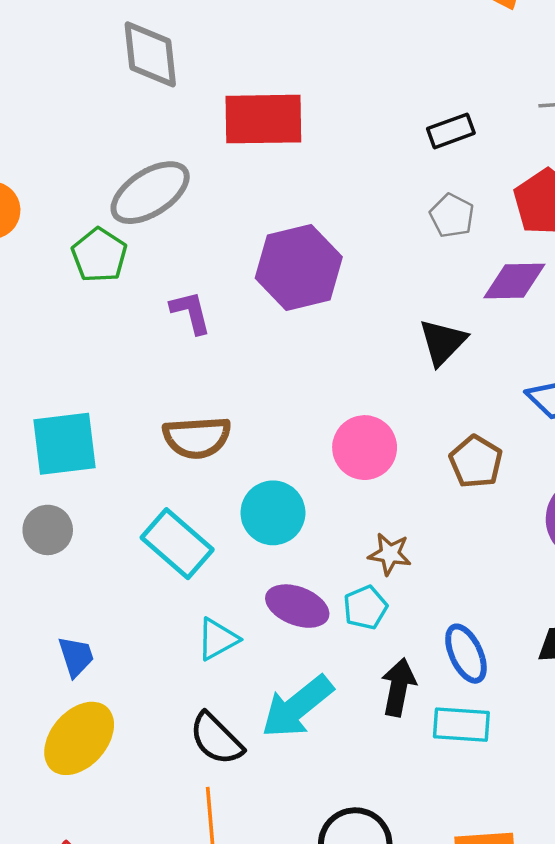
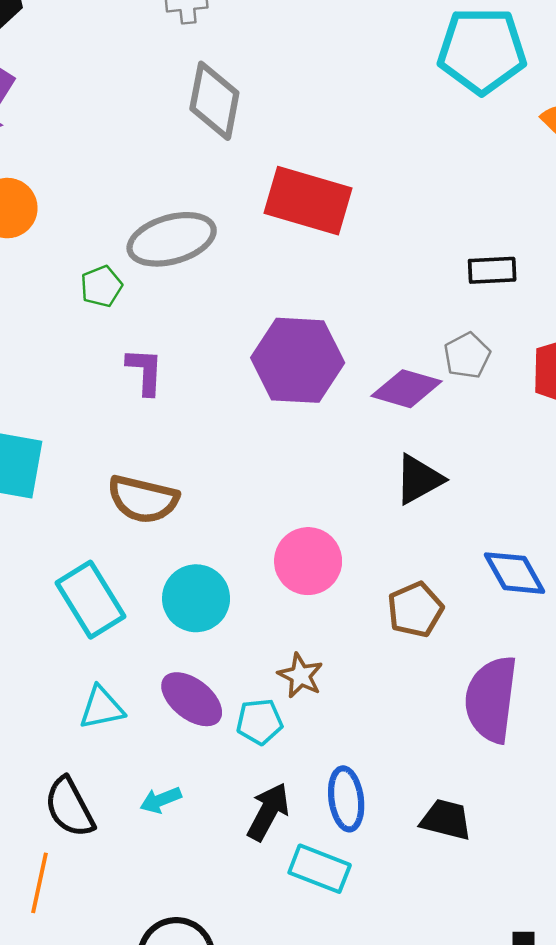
green pentagon: (99, 255) -> (101, 286), size x0.7
purple diamond: (514, 281) -> (407, 389), moved
purple L-shape: (191, 312) -> (145, 371), moved
cyan arrow: (297, 707) -> (161, 800), size x0.5

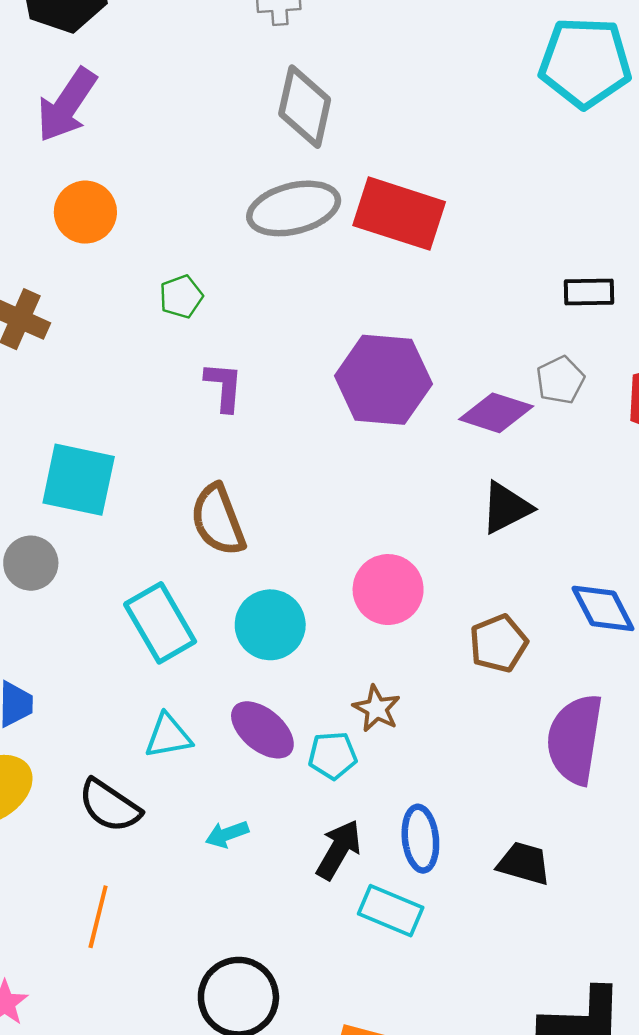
gray ellipse: (172, 239) -> (294, 208), moved
brown semicircle: (143, 499) -> (218, 520), turned 54
black semicircle: (69, 807) -> (110, 806), moved, turned -30

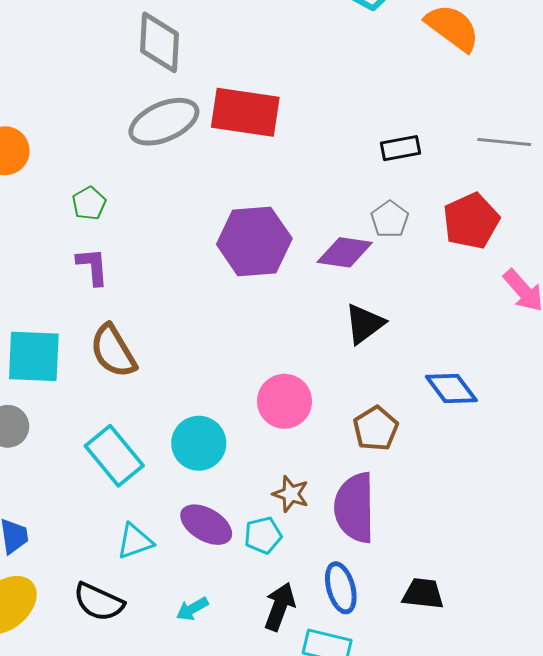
purple L-shape: (224, 387) -> (93, 266), moved
brown semicircle: (218, 520) -> (113, 351), moved
purple semicircle: (575, 739) -> (355, 508), moved

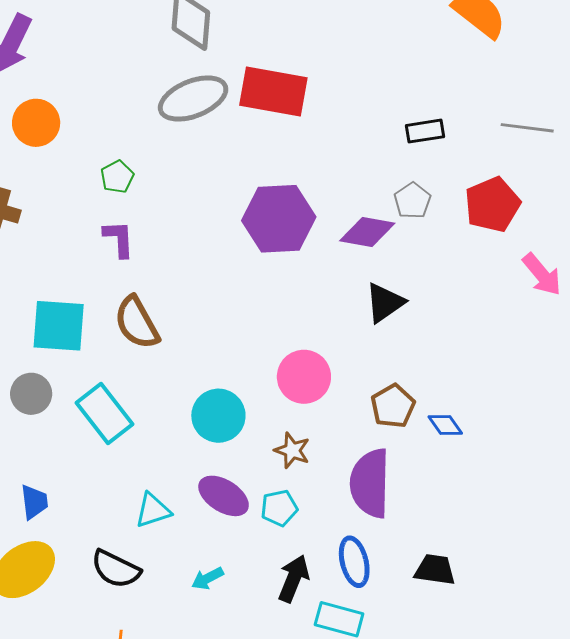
blue diamond: (451, 389) -> (445, 425), moved, size x0.7
cyan rectangle: (114, 456) -> (104, 413), moved
brown star: (291, 494) -> (292, 450), moved

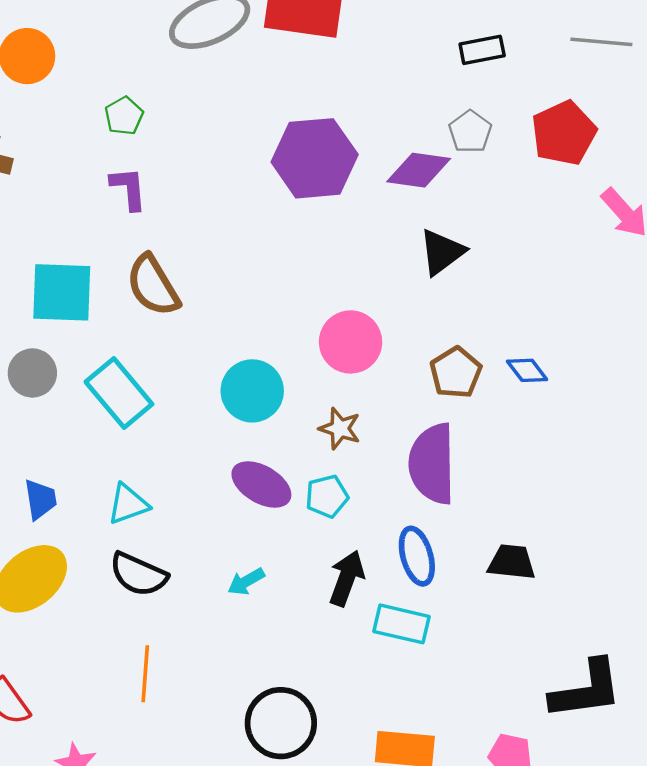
blue diamond: (445, 425) -> (527, 370), moved
cyan triangle: (153, 510) -> (128, 504), moved

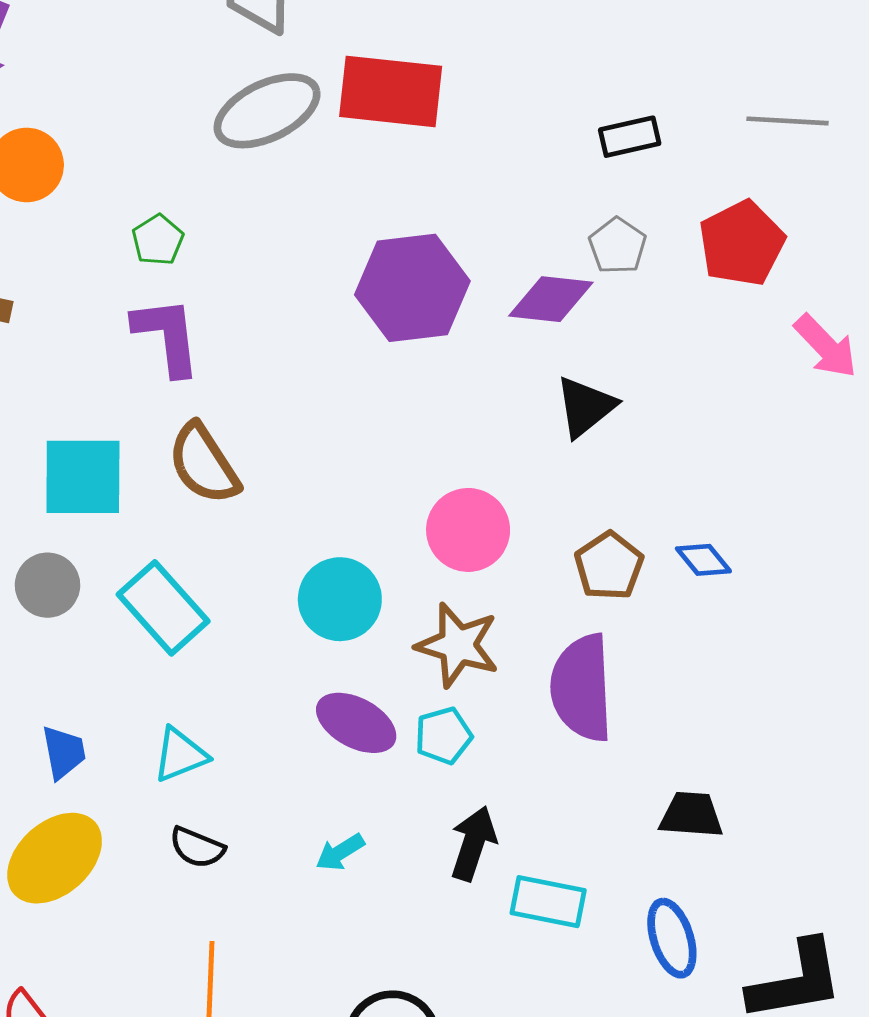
purple L-shape: (129, 188) -> (167, 336), size x1.4
brown star: (340, 428) -> (458, 645), size x1.5
blue ellipse: (417, 556) -> (672, 938), moved
black semicircle: (138, 574) -> (197, 847), size x0.7

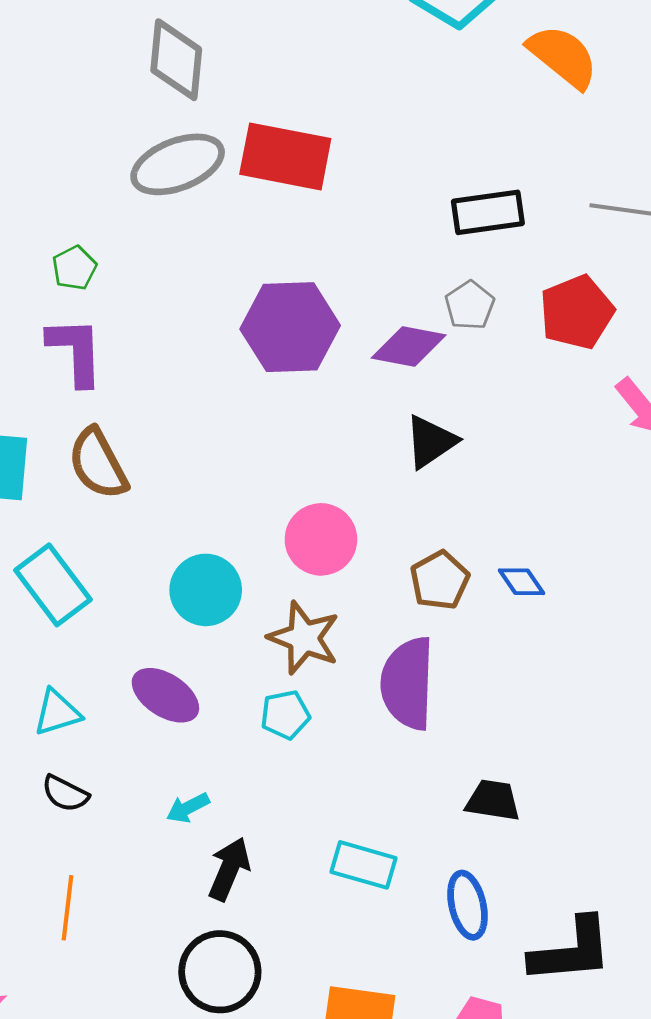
black rectangle: (630, 137) -> (488, 212), size x1.4
purple ellipse: (356, 723) -> (165, 695), moved
black arrow: (473, 843) -> (229, 869), moved

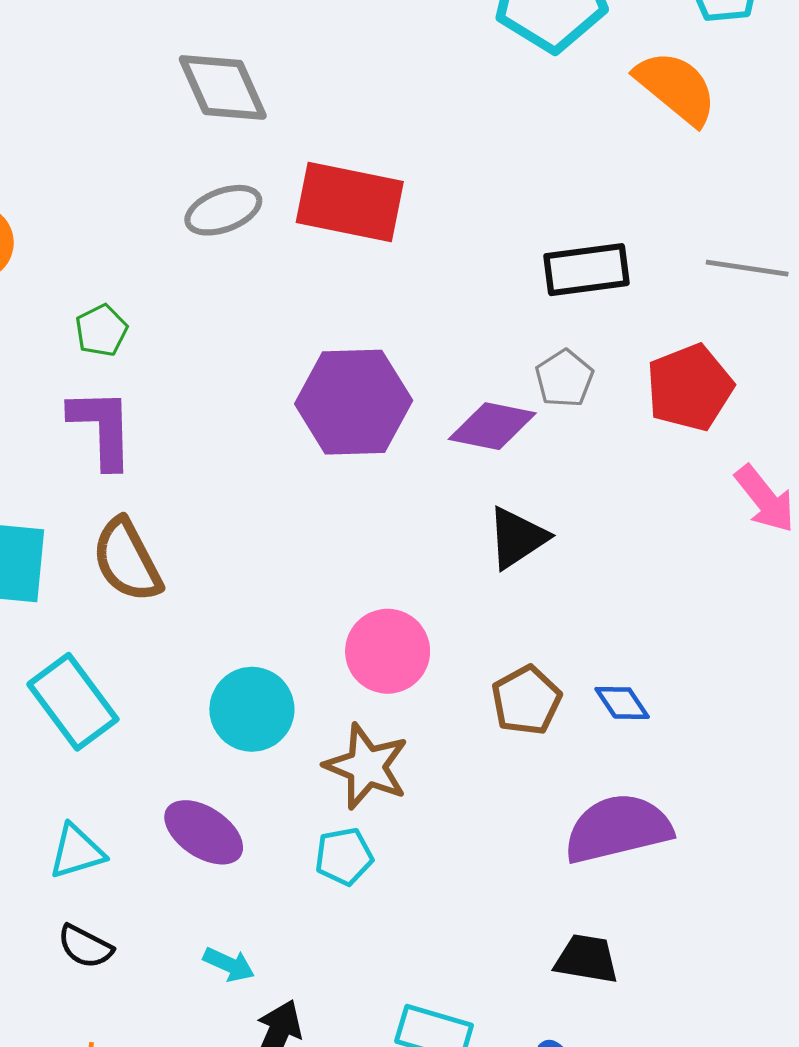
gray diamond: (176, 60) -> (223, 87), turned -30
gray ellipse: (178, 164) -> (223, 210), size x0.7
purple semicircle: (408, 683) -> (618, 829), moved, turned 74
cyan arrow: (188, 808) -> (229, 964), turned -129

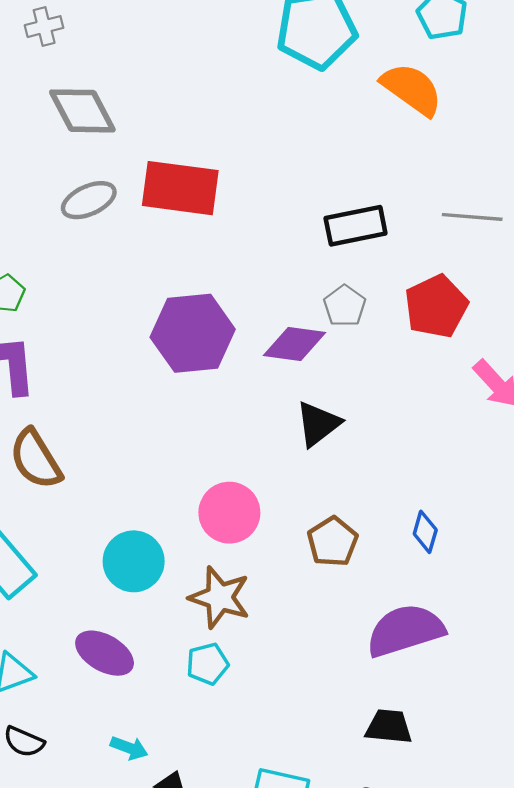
blue diamond: (622, 703) -> (425, 532), moved, turned 54

